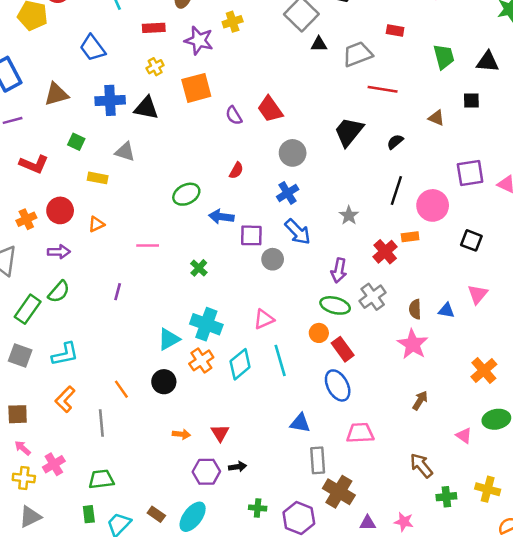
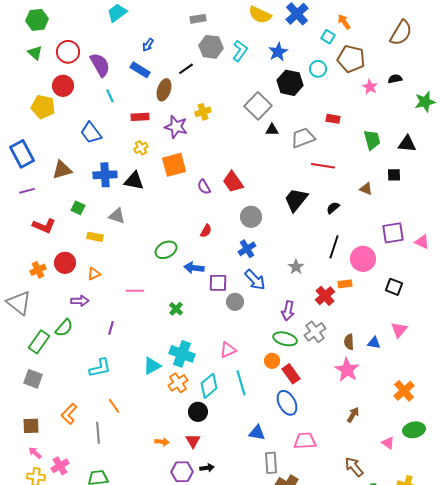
purple arrow: (59, 252) -> (80, 301), moved
cyan L-shape: (65, 354) -> (100, 368), moved
black circle: (164, 382) -> (198, 412), moved

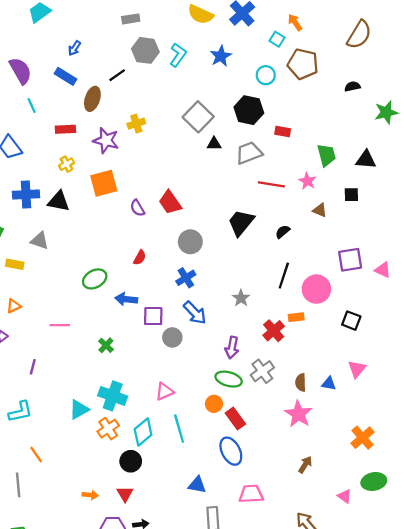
black hexagon: (290, 83) -> (249, 110), moved
pink star: (370, 87) -> (307, 181), moved

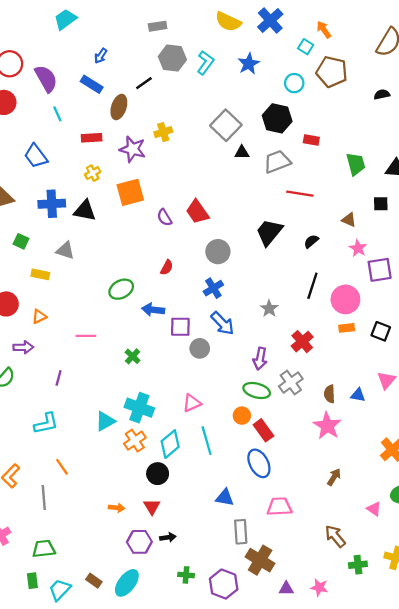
pink star: (307, 181) -> (358, 248), moved
orange rectangle: (296, 317) -> (347, 328), moved

